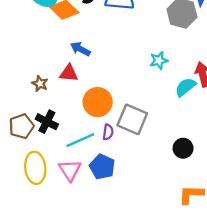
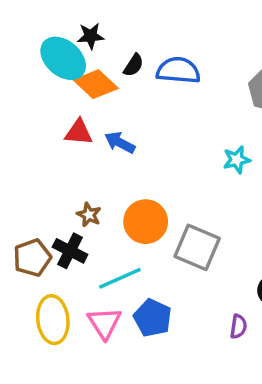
red triangle: (69, 73) -> (79, 132), moved
brown star: (40, 84) -> (89, 215), moved
purple semicircle: (108, 132) -> (238, 326), moved

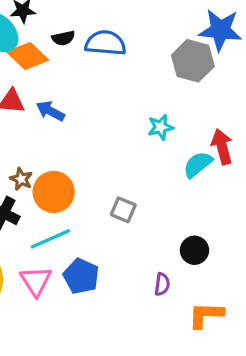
black semicircle: (134, 65) -> (63, 38), turned 45
orange circle: (146, 222) -> (54, 192), moved
gray square: (197, 247) -> (123, 210), size x0.6

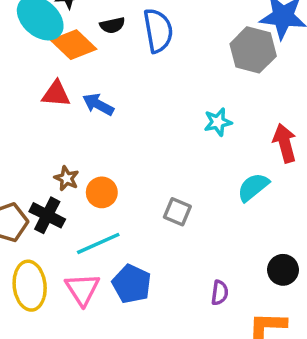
blue semicircle: (105, 43) -> (158, 31), turned 75
cyan semicircle: (198, 164) -> (253, 187), moved
orange circle: (54, 192) -> (102, 192), size x0.7
black circle: (194, 250) -> (283, 270), moved

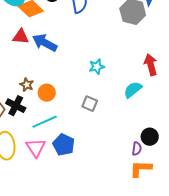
blue arrow: (98, 104) -> (45, 43), size x1.4
cyan star: (218, 122) -> (97, 67), moved
purple semicircle: (220, 293) -> (137, 149), moved

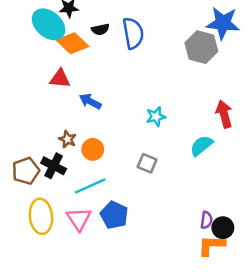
blue arrow: (45, 43) -> (90, 101), moved, size x0.7
black circle: (150, 137) -> (223, 228), moved

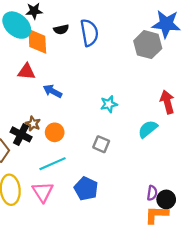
orange diamond: (73, 43) -> (37, 41), turned 44
black cross: (54, 166) -> (21, 134), moved
blue pentagon: (114, 215) -> (86, 189), moved

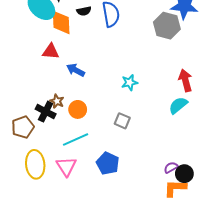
cyan semicircle: (148, 129) -> (178, 105), moved
purple semicircle: (152, 193) -> (171, 167), turned -128

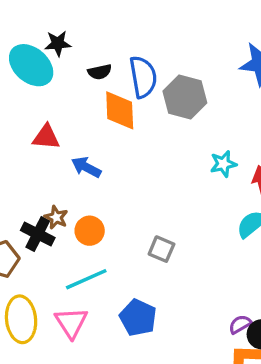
orange diamond: (61, 22) -> (120, 110), moved
gray hexagon: (167, 26) -> (185, 97), moved
cyan star: (129, 83) -> (223, 164), moved

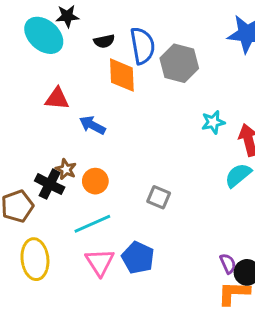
pink triangle: (71, 323) -> (100, 262), moved
purple semicircle: (240, 324) -> (228, 264), turned 96

